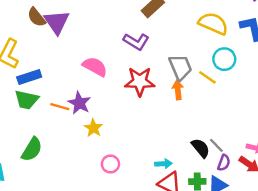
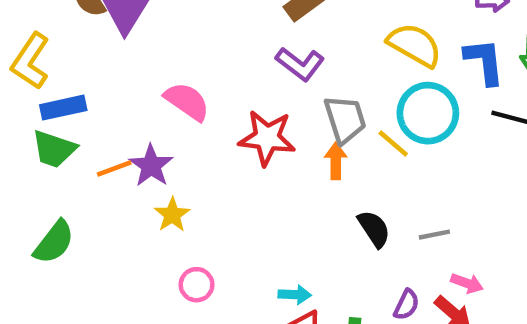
purple L-shape: (136, 42) -> (300, 64), moved
cyan circle: (224, 59) -> (428, 113), size x1.4
orange line: (60, 107) -> (114, 168), turned -42
gray line: (216, 145) -> (434, 235), moved, turned -63
black semicircle: (201, 148) -> (374, 229), moved

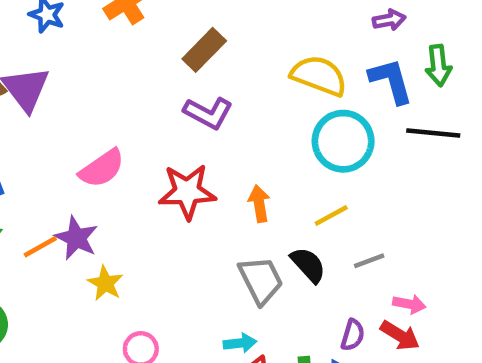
pink semicircle: (187, 101) -> (102, 168), turned 120
gray trapezoid: (345, 119) -> (261, 280), moved
yellow line: (393, 143) -> (331, 215), moved, turned -60

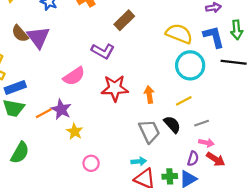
purple L-shape: (208, 113) -> (103, 51), moved
pink arrow: (409, 304) -> (206, 143), moved

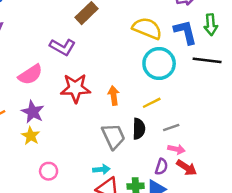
purple star: (61, 109) -> (33, 112), moved
black semicircle: (172, 124) -> (139, 129), turned 42

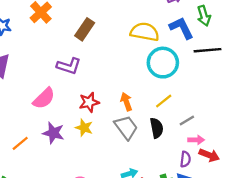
red star: (75, 88) -> (89, 102), size x0.7
yellow star: (31, 136) -> (84, 128), moved
gray trapezoid: (113, 136) -> (126, 127), moved

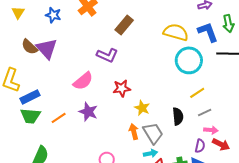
yellow line: (164, 101) -> (197, 93), moved
orange arrow: (126, 102) -> (134, 132), moved
gray trapezoid: (126, 127) -> (153, 133), moved
yellow star: (84, 128) -> (142, 108), moved

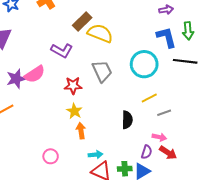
yellow semicircle: (176, 32) -> (100, 33), moved
yellow star: (142, 108) -> (74, 111), moved
purple star: (88, 112) -> (16, 79), moved, turned 30
gray line: (205, 112) -> (164, 113), moved
gray trapezoid: (153, 133) -> (102, 71), moved

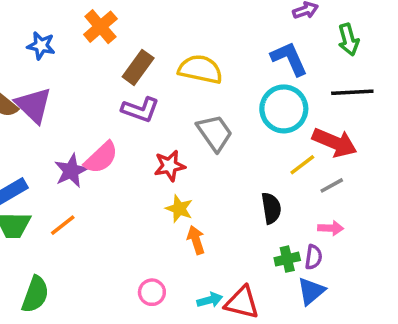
brown rectangle: (82, 22) -> (138, 67), moved
blue L-shape: (166, 37) -> (289, 59), moved
red arrow: (168, 153) -> (335, 143), moved, size x1.4
cyan arrow: (96, 155) -> (210, 300), moved
green cross: (125, 169) -> (287, 259), moved

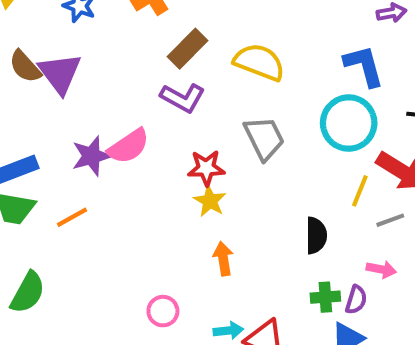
yellow line: (302, 165) -> (360, 191), turned -40
yellow star: (179, 209) -> (210, 201), moved

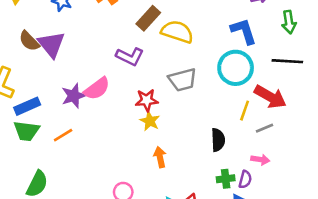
brown rectangle: (188, 49) -> (148, 18), moved
gray trapezoid: (264, 138) -> (183, 80), turned 104

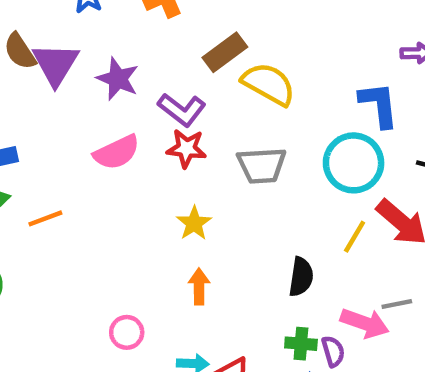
purple star: (74, 96) -> (118, 79), moved, turned 30
red star: (147, 100) -> (186, 148), moved
gray line: (265, 128) -> (397, 304), moved
pink arrow: (260, 160) -> (365, 323), size x1.5
purple semicircle: (245, 179) -> (333, 351), turned -42

